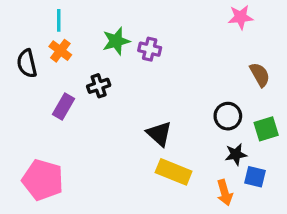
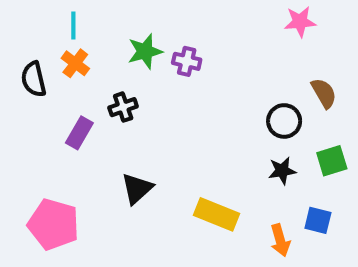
black circle: (228, 116) -> (284, 121), moved
black triangle: (159, 134) -> (137, 189), moved, turned 36
black star: (236, 154) -> (282, 171), moved

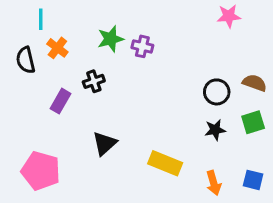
cyan line: (73, 26) -> (41, 19), moved
brown semicircle: (324, 93) -> (255, 83), moved, turned -40
blue square: (318, 220) -> (253, 180), moved

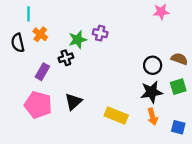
green star: (111, 39) -> (78, 40), moved
black star: (215, 130) -> (151, 92), size x1.5
pink pentagon: (41, 171) -> (38, 105), moved
orange arrow: (214, 183) -> (153, 117), moved

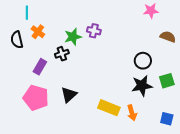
brown semicircle: (179, 59) -> (168, 37), moved
orange arrow: (153, 117) -> (132, 113), moved

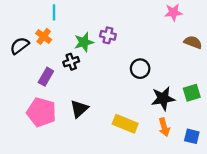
cyan line: (27, 13) -> (54, 12), moved
black semicircle: (17, 40) -> (20, 46), turned 66
black circle: (143, 61) -> (140, 69), moved
orange arrow: (132, 113) -> (164, 127), moved

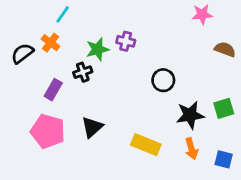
cyan line: (54, 12) -> (63, 14), turned 35

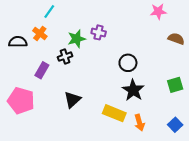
black semicircle: (22, 53) -> (18, 42), turned 36
black star: (190, 115) -> (133, 90), moved, turned -30
pink pentagon: (48, 131) -> (21, 101), moved
orange arrow: (191, 149) -> (139, 123), moved
blue square: (224, 159) -> (175, 125), turned 32

